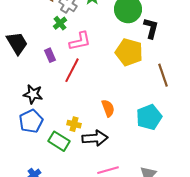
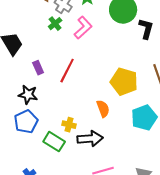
pink L-shape: (80, 41) -> (83, 28), moved, turned -30
yellow pentagon: (129, 52) -> (124, 82), moved
purple rectangle: (50, 55) -> (38, 68), moved

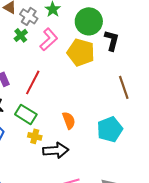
yellow pentagon: (124, 82) -> (81, 52), moved
green rectangle: (54, 142) -> (26, 114), moved

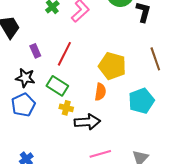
yellow pentagon: (81, 52) -> (112, 66), moved
orange semicircle: (69, 120) -> (100, 92), turned 30

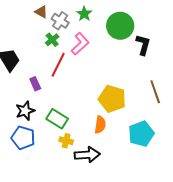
red line: (64, 54) -> (58, 65), moved
black star: (25, 78) -> (25, 111), turned -30
blue pentagon: (23, 105) -> (23, 138), turned -30

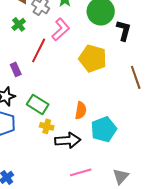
green cross: (52, 40) -> (19, 24), moved
yellow pentagon: (112, 99) -> (93, 58), moved
cyan pentagon: (141, 134) -> (104, 129), moved

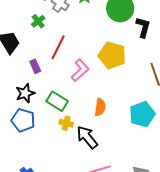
pink L-shape: (61, 29) -> (80, 70), moved
cyan pentagon: (104, 129) -> (142, 114), moved
black arrow: (68, 140) -> (87, 137), turned -125

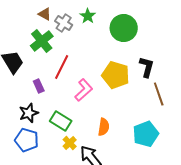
green cross: (38, 21) -> (42, 41), size x1.6
black L-shape: (143, 27) -> (147, 67), moved
yellow cross: (66, 123) -> (70, 143), turned 32

